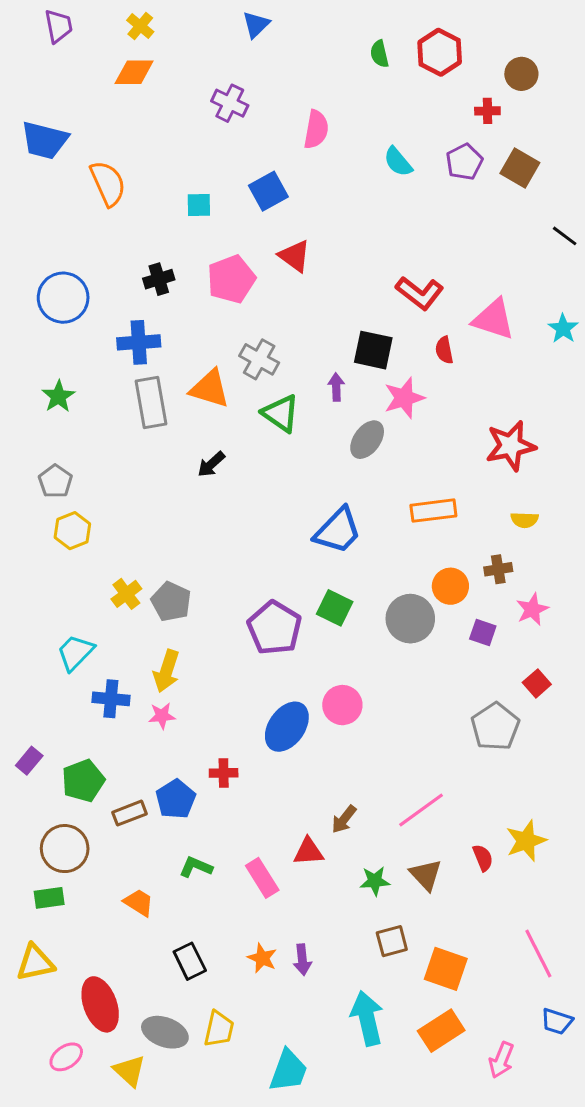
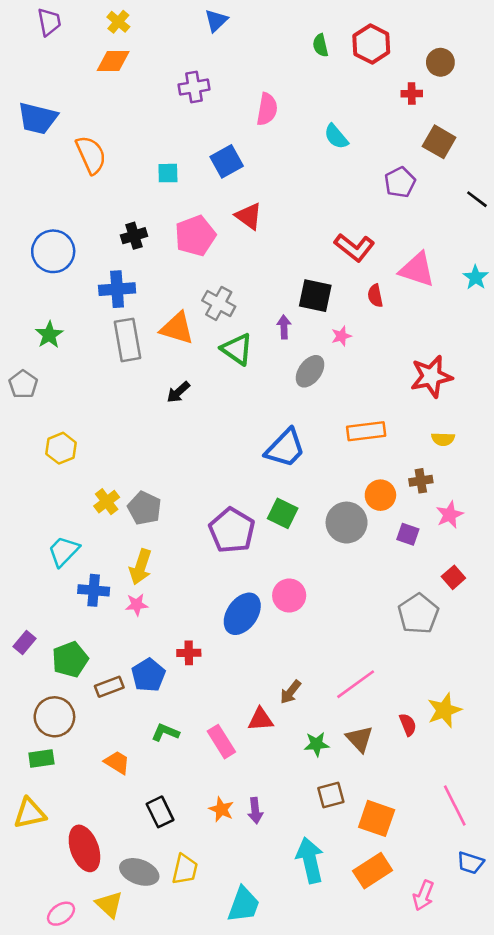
purple cross: (230, 103) -> (194, 87), turned -36
purple pentagon: (464, 162) -> (400, 182), moved
pink star: (404, 398) -> (341, 336), size x0.6
gray pentagon: (55, 481) -> (23, 384), moved
pink ellipse: (66, 1057) -> (61, 914), moved

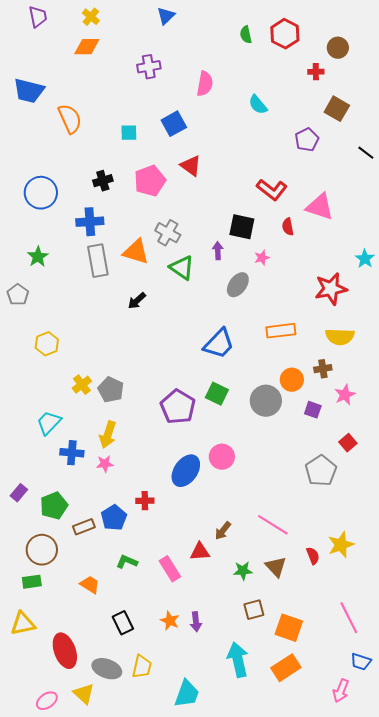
cyan star: (476, 277) -> (365, 259), moved
yellow semicircle: (443, 439) -> (340, 337), size x1.6
pink line: (356, 684) -> (273, 525), turned 68
pink arrow: (423, 895) -> (341, 691), moved

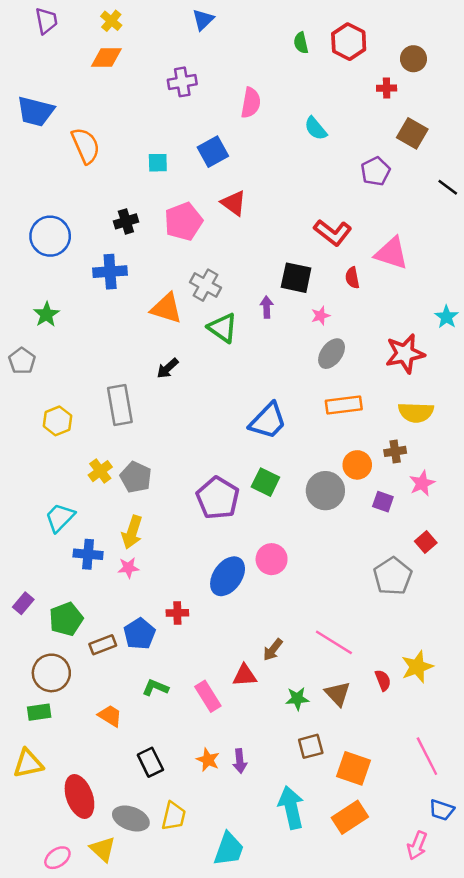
gray rectangle: (98, 261) -> (120, 405), moved
gray ellipse: (238, 285) -> (332, 354), moved

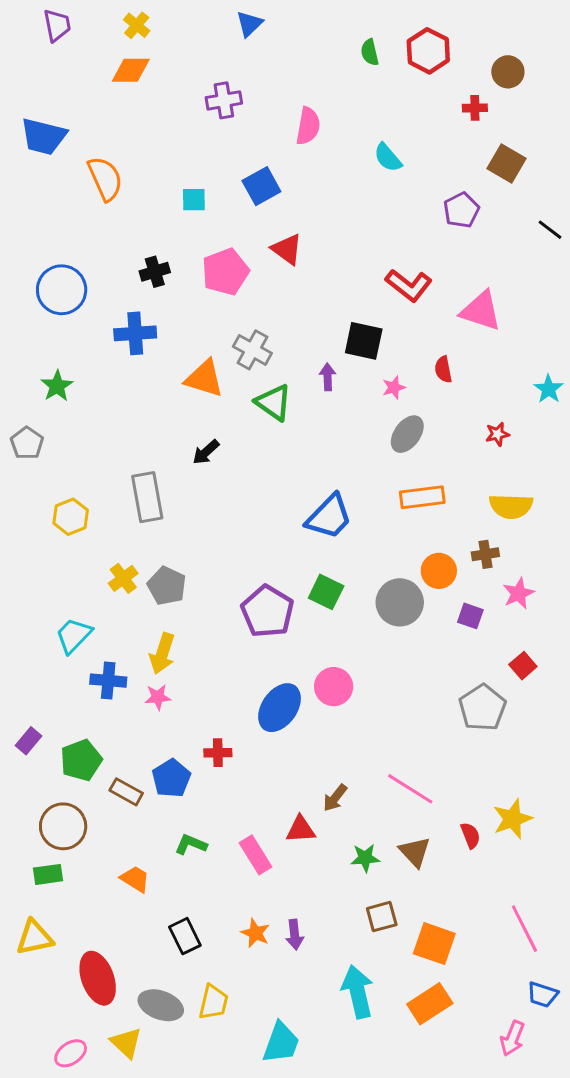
red semicircle: (352, 278) -> (443, 369), moved
red star: (405, 354) -> (497, 434), size x0.5
brown rectangle: (103, 645) -> (126, 792), turned 50

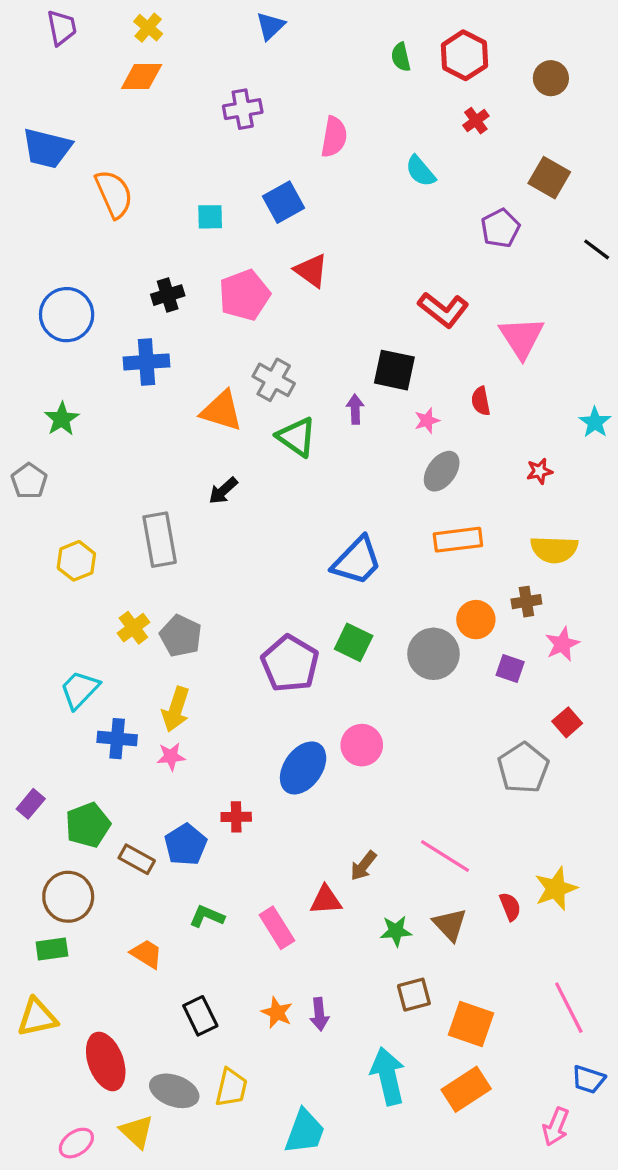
red cross: (475, 108) -> (476, 121), moved, turned -35
pink triangle: (481, 311) -> (522, 337), turned 39

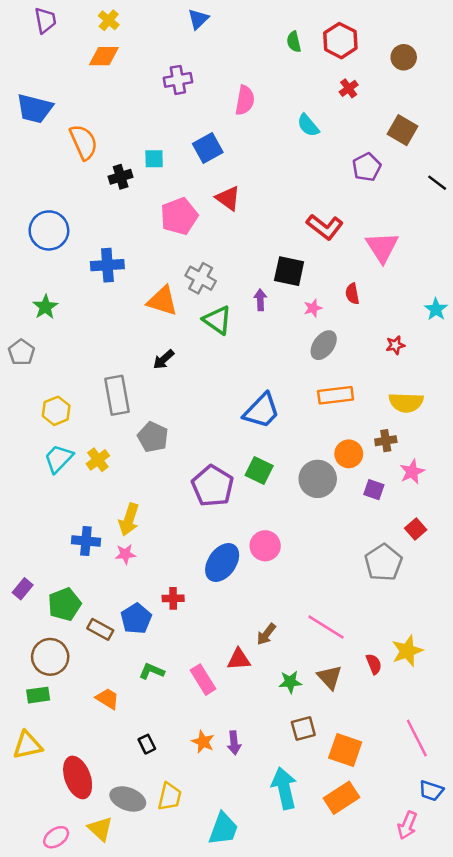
black cross: (168, 295) -> (121, 177), moved
gray pentagon: (181, 636) -> (153, 437), moved
cyan trapezoid: (80, 690) -> (58, 459), moved
black rectangle: (200, 1016) -> (147, 744), size x0.7

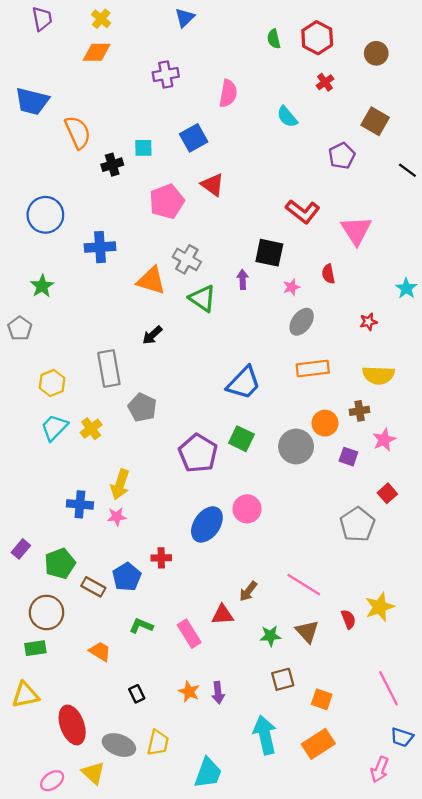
orange square: (345, 750) -> (322, 699), size x0.7

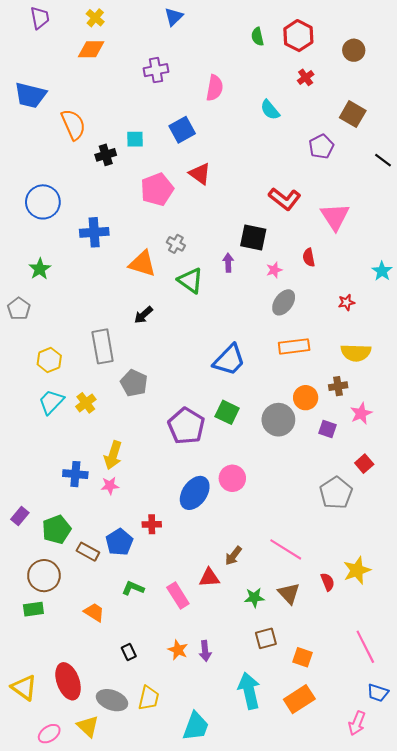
gray cross: (187, 259) -> (176, 244), size x0.7
yellow triangle: (25, 695) -> (24, 688), moved, turned 48

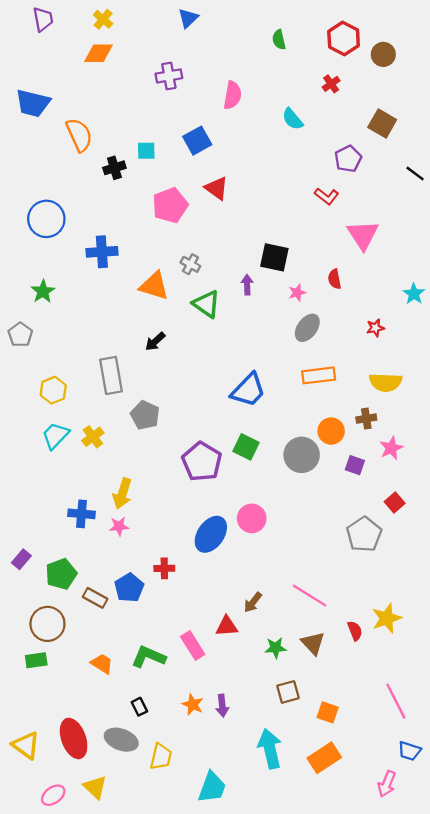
red hexagon: (298, 36) -> (344, 39), moved
red L-shape: (285, 199) -> (327, 196), moved, size x0.7
green L-shape: (133, 588) -> (148, 657), moved, size x1.4
gray ellipse: (112, 700) -> (121, 740), moved

